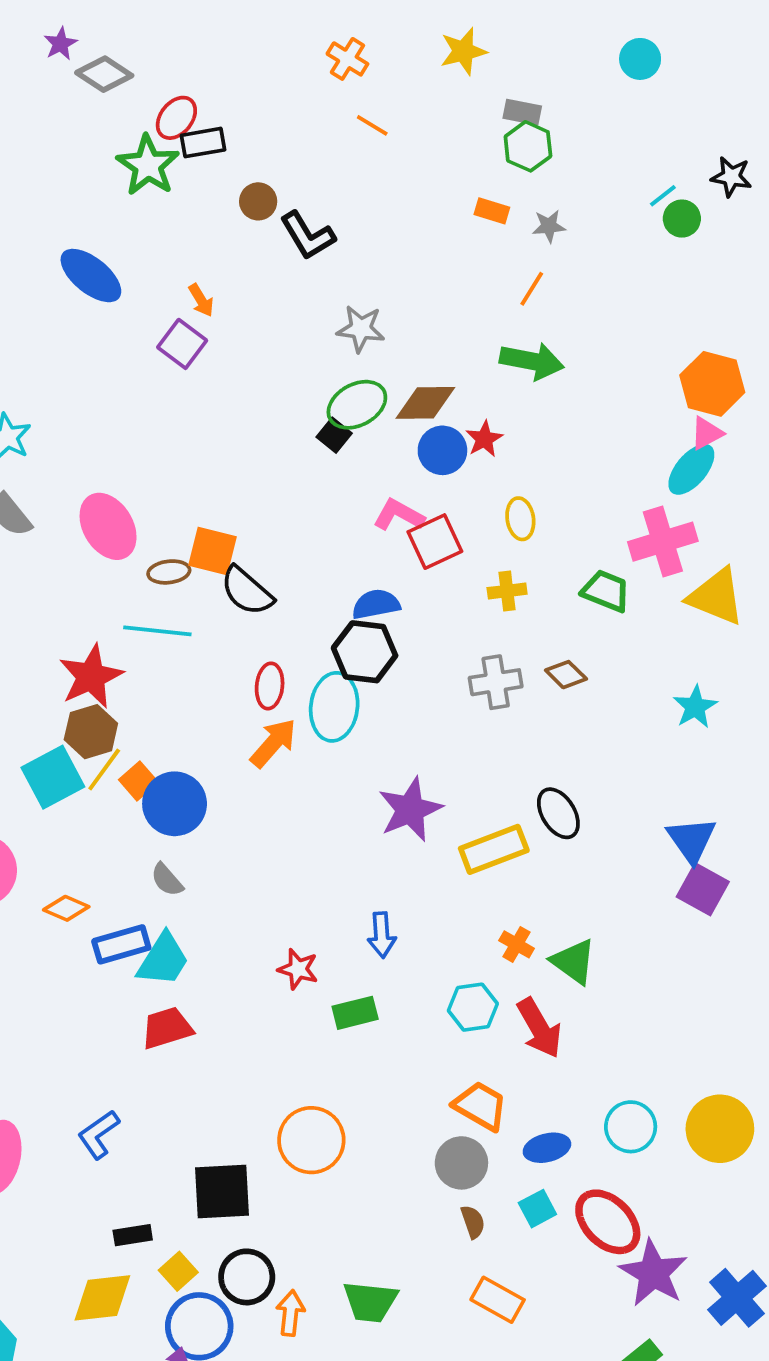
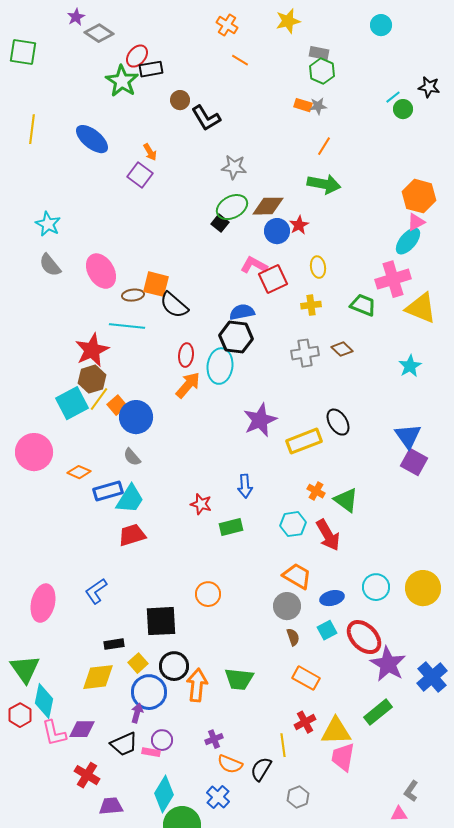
gray star: (549, 226) -> (318, 106), moved
orange circle: (311, 1140) -> (208, 594), size x0.7
orange arrow: (290, 1313) -> (197, 685), size x1.4

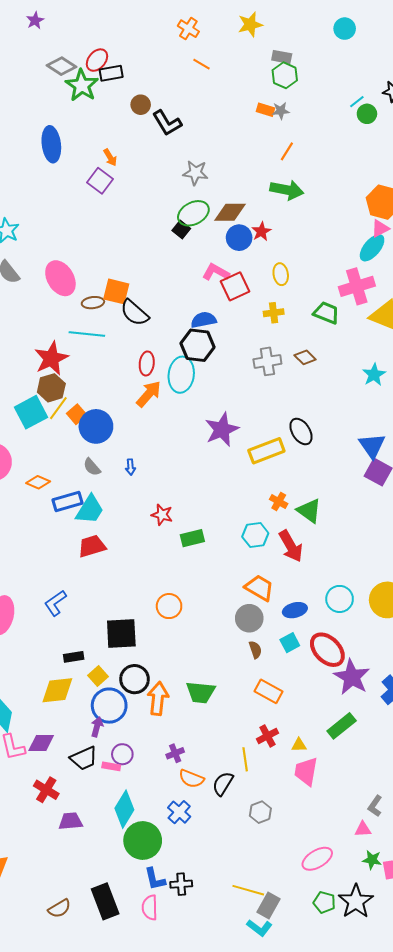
gray diamond: (99, 33) -> (61, 66), moved
blue ellipse: (92, 139) -> (51, 144), turned 44
blue arrow: (245, 486) -> (130, 467), moved, size x0.7
yellow triangle: (336, 731) -> (299, 745), size x0.5

